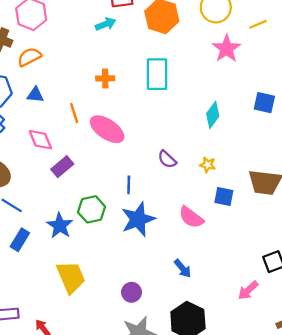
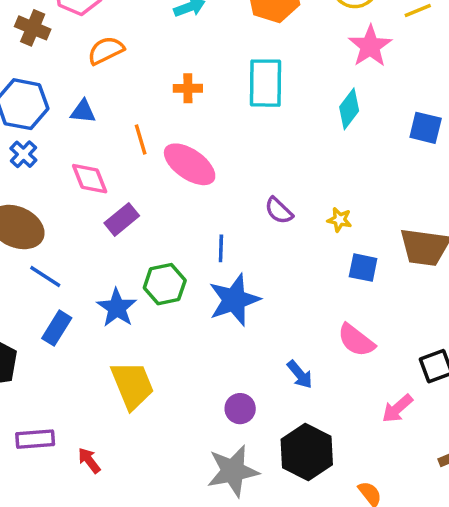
orange semicircle: (29, 57) -> (106, 50), moved
cyan diamond: (213, 115) -> (349, 109), moved
pink semicircle: (191, 217) -> (356, 340), moved
purple circle: (132, 292) -> (240, 409), moved

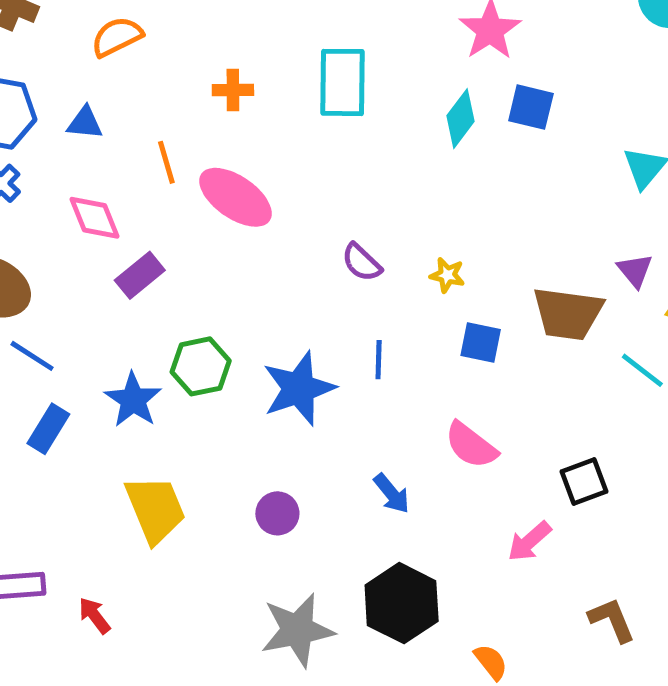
blue square: (426, 128) -> (531, 107), moved
blue line: (221, 248) -> (379, 360), moved
purple circle: (240, 409) -> (277, 513), moved

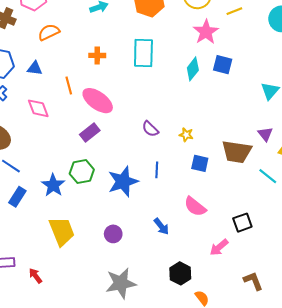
purple rectangle: (140, 275) -> (90, 132), moved
black hexagon: (402, 603) -> (180, 273), moved, size x0.7

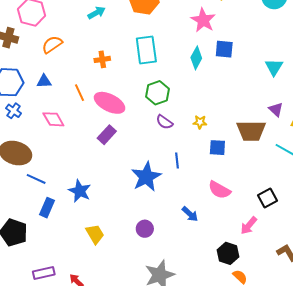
green hexagon: (82, 172) -> (158, 93), moved
yellow trapezoid: (62, 231) -> (95, 234), size x0.7
black hexagon: (180, 273) -> (228, 253), moved

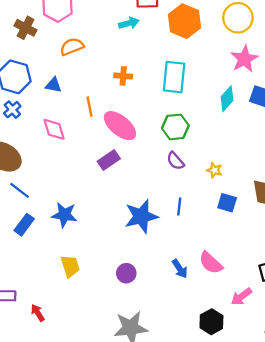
pink semicircle: (219, 190) -> (211, 263), moved
blue star: (80, 191) -> (64, 215), turned -30

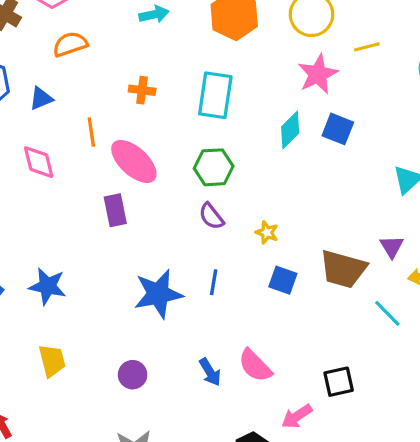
blue triangle: (54, 85) -> (41, 98), turned -36
purple rectangle: (109, 160) -> (115, 210), turned -70

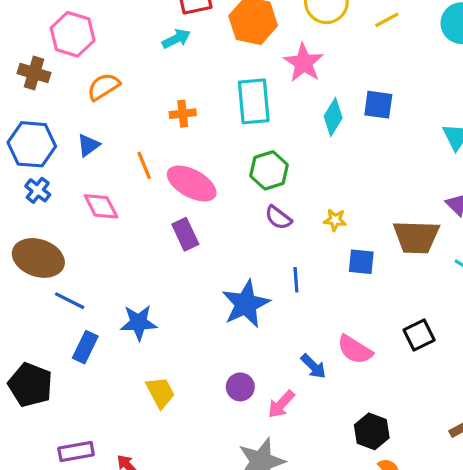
pink star: (318, 74) -> (304, 63), moved
black square: (339, 382) -> (419, 335), moved
pink arrow: (297, 416) -> (281, 404), moved

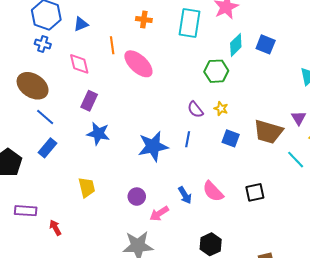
green hexagon: (269, 170) -> (216, 71), moved
blue cross: (38, 190) -> (43, 44), turned -35
purple semicircle: (278, 218) -> (195, 110), moved
purple rectangle: (185, 234) -> (89, 101), moved, turned 36
blue star: (139, 323) -> (98, 134), moved

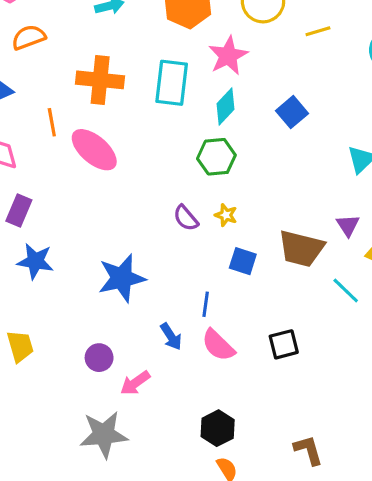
orange cross: (144, 19) -> (100, 80), size x1.8
blue square: (266, 44) -> (292, 112), turned 30
cyan diamond: (236, 45) -> (225, 106), moved
blue line: (188, 139) -> (206, 304), moved
blue arrow: (185, 195) -> (171, 336), moved

